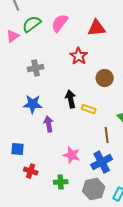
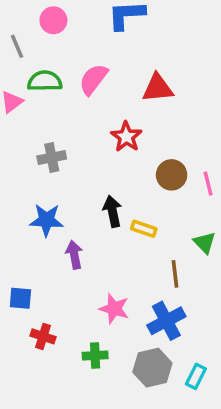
green semicircle: (32, 24) -> (45, 81), turned 36

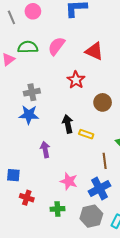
gray line: (17, 46) -> (11, 17), moved
red triangle: (158, 88) -> (94, 51), turned 30
blue star: (46, 220) -> (29, 115), moved

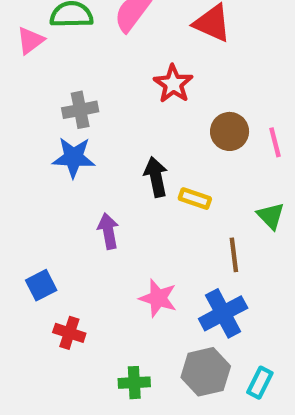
blue square: (13, 175) -> (41, 285), turned -32
green cross: (57, 209) -> (134, 383), moved

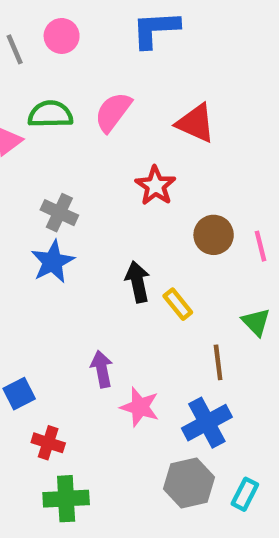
gray cross: (80, 110) -> (59, 213), turned 36
blue star: (74, 157) -> (53, 262), turned -30
yellow rectangle: (195, 199) -> (178, 304), turned 32
purple arrow: (108, 231) -> (102, 369), moved
green cross: (134, 383) -> (66, 499), moved, size x1.4

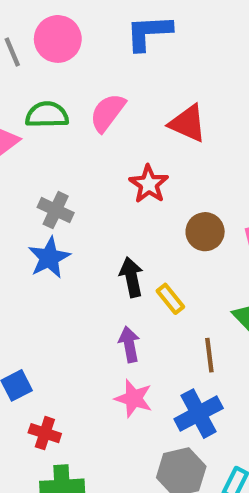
pink circle: (62, 36) -> (58, 39), size x1.4
purple arrow: (102, 369) -> (129, 344), moved

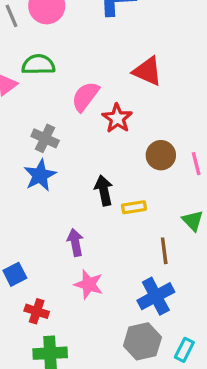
pink semicircle: (108, 113) -> (85, 96), moved
yellow rectangle: (170, 299) -> (134, 207), turned -60
purple arrow: (129, 344) -> (75, 242), moved
pink star: (134, 398) -> (89, 284), moved

